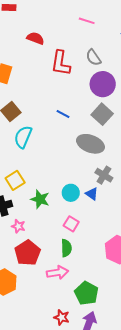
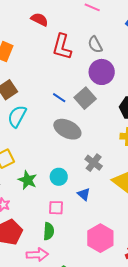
gray square: (102, 114) -> (85, 98), moved
gray ellipse: (90, 144) -> (67, 129), moved
blue triangle: (92, 194) -> (84, 194), moved
pink square: (71, 224) -> (56, 208), turned -35

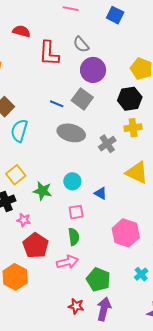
gray cross: (94, 163) -> (107, 144), moved, turned 30

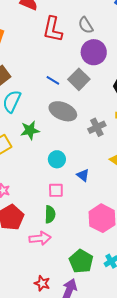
green star: (43, 191) -> (30, 130), moved, turned -30
green pentagon: (98, 280) -> (81, 261), moved

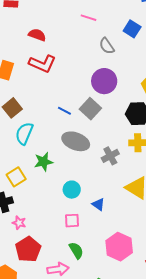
gray semicircle: (86, 25) -> (107, 46), moved
red L-shape: (53, 29) -> (42, 64), moved, turned -76
green semicircle: (50, 214) -> (76, 250), moved, turned -30

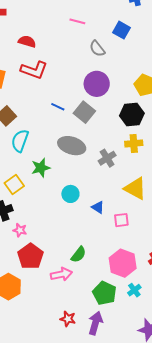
blue line: (64, 111) -> (58, 107), moved
pink square: (72, 221) -> (121, 220), moved
pink hexagon: (119, 247) -> (123, 263), moved
green semicircle: (76, 250) -> (79, 254), turned 72

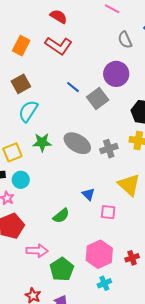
gray ellipse: (72, 146) -> (77, 143), moved
cyan circle: (70, 194) -> (21, 180), moved
green semicircle: (79, 254) -> (61, 216), moved
green pentagon: (104, 293) -> (62, 269), moved

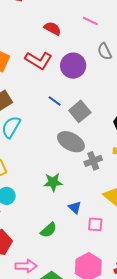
red semicircle: (59, 16) -> (53, 28), moved
purple circle: (116, 74) -> (73, 66), moved
green star: (42, 142) -> (53, 182), moved
gray ellipse: (77, 143) -> (71, 142), moved

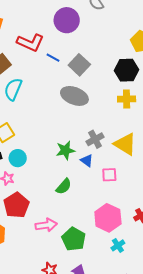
red L-shape: (38, 60) -> (30, 43), moved
gray cross: (93, 161) -> (95, 139), moved
green star: (53, 182) -> (65, 150), moved

